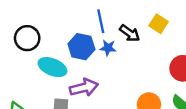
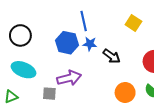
black arrow: (130, 33) -> (112, 56), moved
cyan ellipse: (52, 67) -> (24, 70), moved

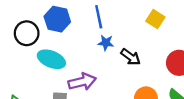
blue hexagon: (67, 43) -> (57, 19), moved
cyan ellipse: (24, 70) -> (51, 59), moved

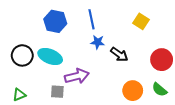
black circle: (27, 33) -> (22, 55), moved

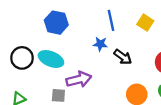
blue line: (91, 19) -> (111, 20), moved

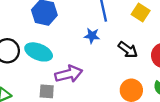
black arrow: (123, 57) -> (128, 50), moved

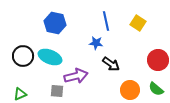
black arrow: (128, 50) -> (111, 64), moved

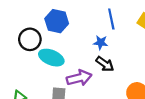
black circle: (23, 56) -> (30, 39), moved
black arrow: (111, 64) -> (105, 64), moved

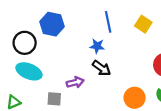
cyan ellipse: (51, 58) -> (29, 71), moved
purple arrow: (79, 78) -> (75, 82), size x0.7

